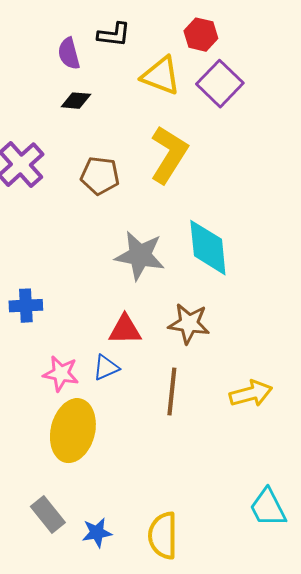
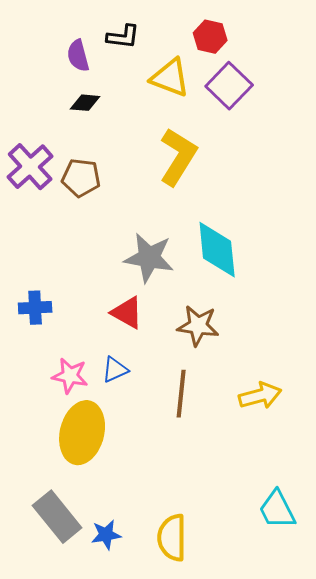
brown pentagon: (100, 176) -> (81, 178), moved
red triangle: (125, 330) -> (127, 313), moved, turned 30
gray rectangle: (48, 515) -> (57, 517), size x1.4

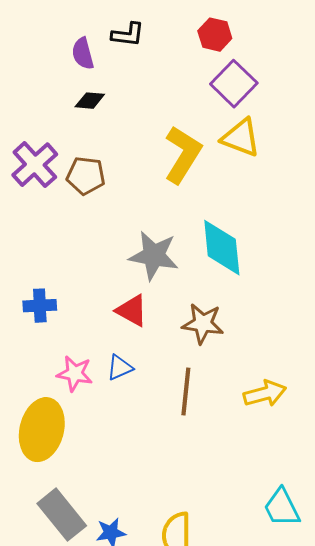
yellow triangle: (170, 78) -> (241, 138), moved
yellow ellipse: (82, 433) -> (42, 430), moved

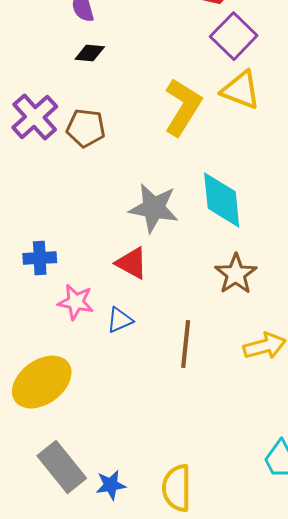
brown star: (203, 324) -> (236, 274), moved, turned 30
pink star: (75, 374) -> (76, 302), moved
yellow ellipse: (42, 430) -> (42, 382), turned 40

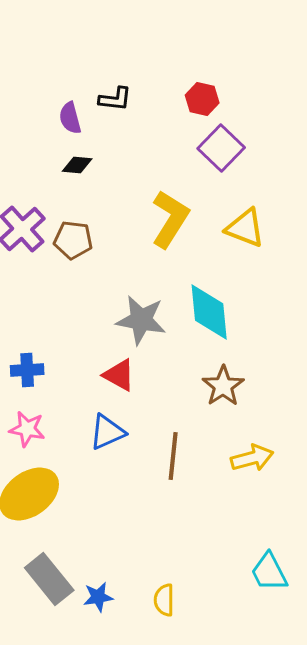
yellow triangle: (241, 90) -> (245, 228), moved
pink star: (76, 302) -> (27, 429), moved
blue triangle: (120, 320) -> (107, 432), size x1.4
yellow semicircle: (177, 488) -> (164, 600), size x0.7

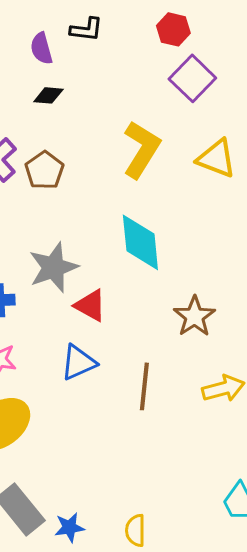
brown pentagon: (73, 240) -> (44, 170), turned 30
cyan diamond: (209, 312) -> (140, 242), moved
gray star: (141, 320) -> (53, 267), moved, turned -30

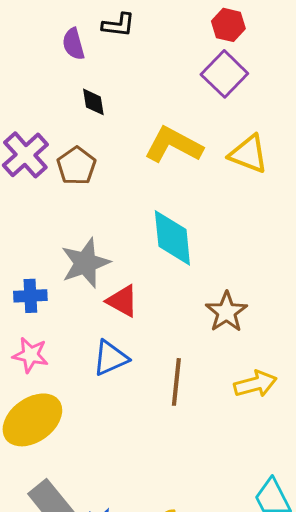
red hexagon: (173, 29) -> (228, 25), moved
black diamond: (48, 95) -> (93, 102), moved, turned 76
yellow L-shape: (141, 149) -> (173, 145), turned -94

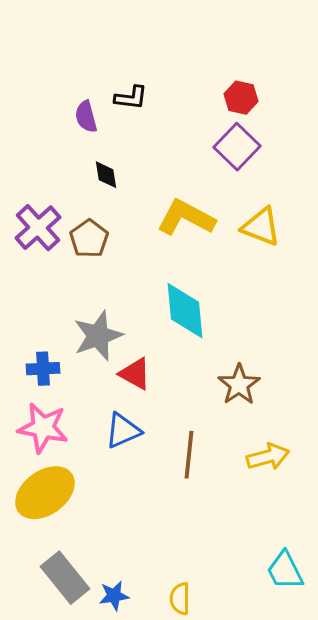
pink star: (30, 355) -> (43, 428), size x1.4

